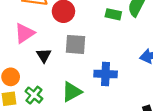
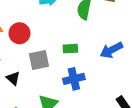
green rectangle: (113, 14) -> (70, 49), moved

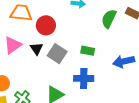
gray square: (39, 60) -> (57, 54), turned 30
black triangle: (13, 78) -> (37, 49), moved

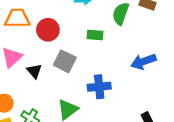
black triangle: (37, 49) -> (34, 71), moved
green rectangle: (88, 51) -> (95, 35), moved

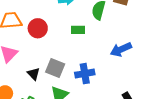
gray square: (65, 61) -> (55, 68), moved
black triangle: (34, 71) -> (34, 74), moved

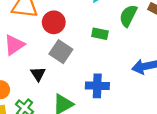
gray square: (55, 68) -> (61, 52), moved

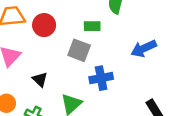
gray square: (61, 52) -> (79, 50), moved

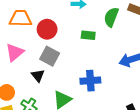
gray square: (79, 50) -> (50, 56), moved

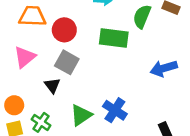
green rectangle: (88, 35) -> (114, 38), size x1.6
blue cross: (90, 81) -> (115, 110), moved, turned 36

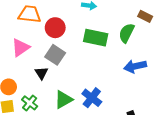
green semicircle: (142, 17) -> (127, 33), moved

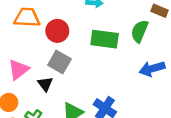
pink triangle: (20, 48) -> (19, 70), moved

